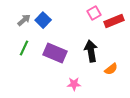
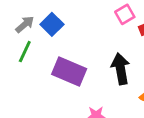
green line: (24, 48) -> (25, 52), moved

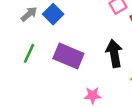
green line: (25, 52) -> (29, 53), moved

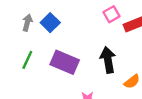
gray arrow: (29, 14) -> (27, 23), turned -35

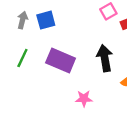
blue square: (50, 23) -> (46, 20), turned 30

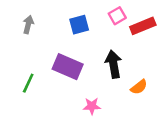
blue square: (46, 20) -> (79, 25), moved
green line: (22, 58) -> (28, 83), moved

